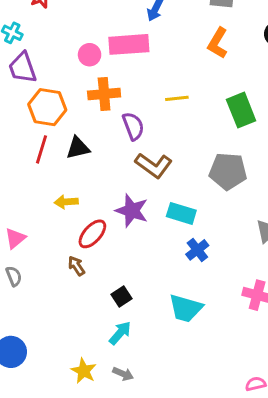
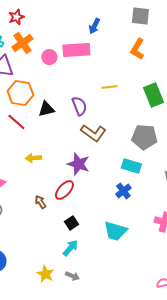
orange cross: (104, 94) -> (22, 43), moved, turned -30
black triangle: (78, 148) -> (46, 109), moved
red line: (41, 149) -> (16, 122), turned -66
cyan rectangle: (181, 213) -> (131, 166), moved
red ellipse: (92, 234) -> (64, 190), moved

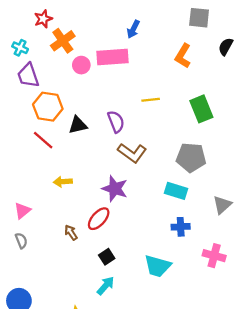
gray square: (140, 16) -> (199, 18), moved
orange cross: (22, 43) -> (63, 41), moved
blue cross: (123, 191) -> (181, 227), moved, turned 35

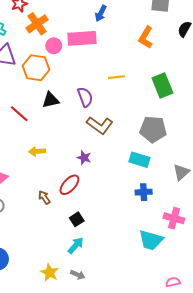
orange hexagon: (48, 107) -> (36, 68), moved
purple star: (115, 189) -> (84, 158), size x0.6
cyan trapezoid: (158, 266) -> (151, 240), moved

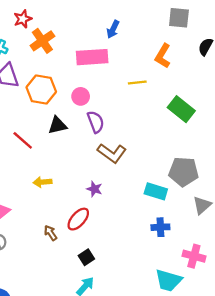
pink circle: (54, 46) -> (81, 96), moved
yellow line: (116, 77) -> (137, 83), moved
green rectangle: (162, 85) -> (181, 109), turned -30
gray pentagon: (153, 129) -> (184, 172), moved

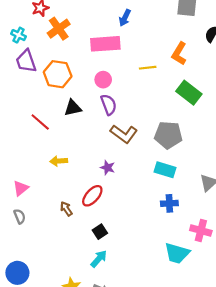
orange L-shape: (163, 56) -> (179, 54), moved
pink circle: (81, 96) -> (103, 80), moved
gray pentagon: (184, 172) -> (168, 135), moved

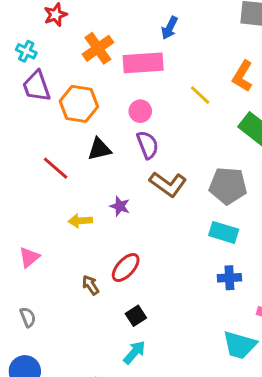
orange cross: (59, 29) -> (98, 48), moved
yellow line: (148, 68) -> (200, 95), turned 49
purple star: (108, 168) -> (120, 206), moved
gray semicircle: (20, 216) -> (28, 317), moved

